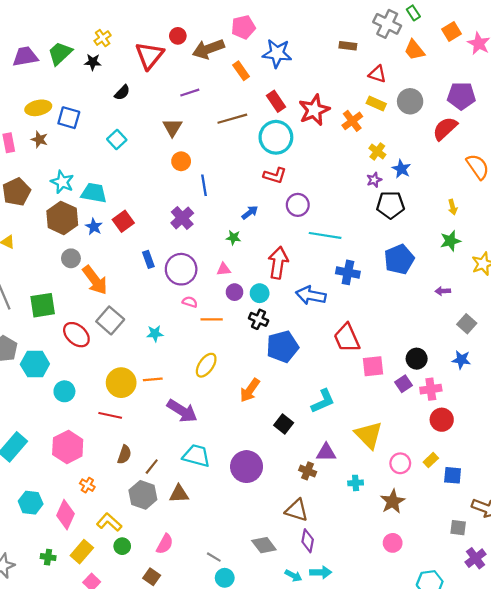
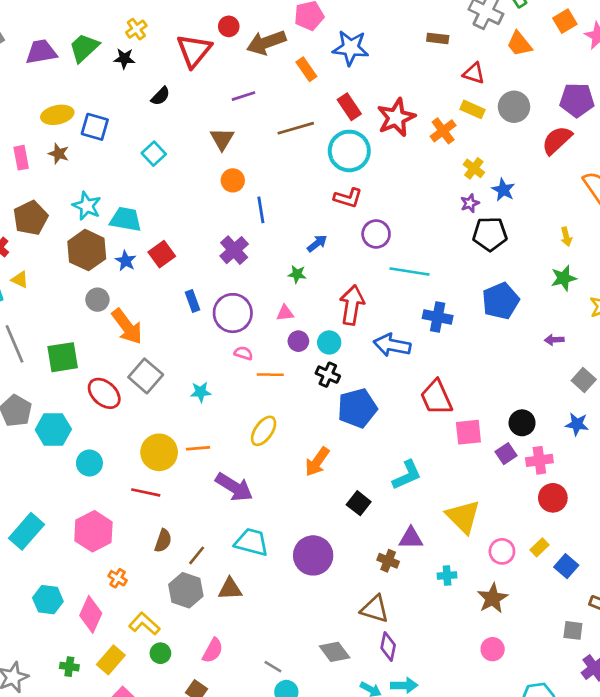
blue square: (453, 475) -> (566, 566), turned 36

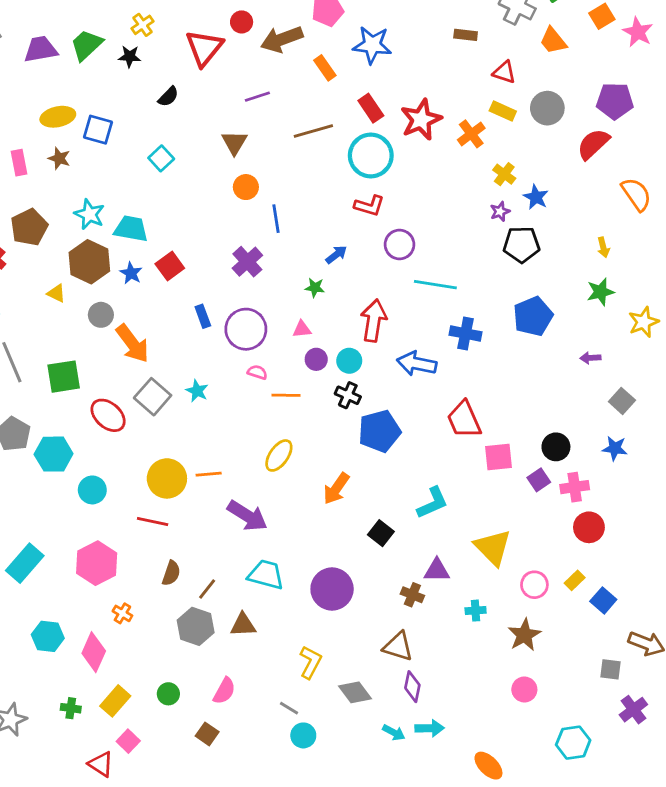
yellow triangle: (20, 280) -> (56, 293), moved
cyan star: (201, 392) -> (197, 391), moved, turned 30
yellow L-shape: (144, 624) -> (310, 662), moved, turned 76

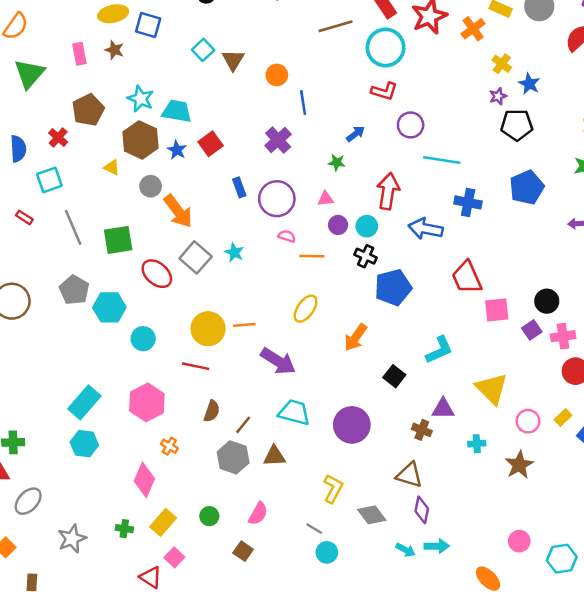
brown triangle: (234, 143) -> (233, 60), moved
cyan hexagon: (48, 636) -> (84, 444), moved
pink circle: (524, 689) -> (519, 541), moved

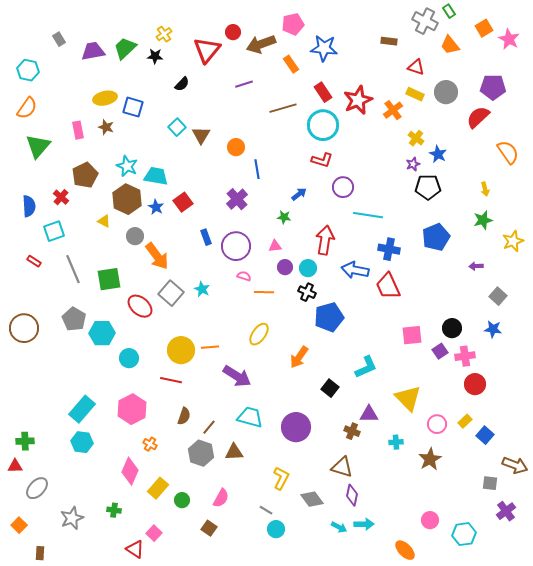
red trapezoid: (467, 277) -> (388, 286), moved
yellow rectangle: (163, 522) -> (158, 488), moved

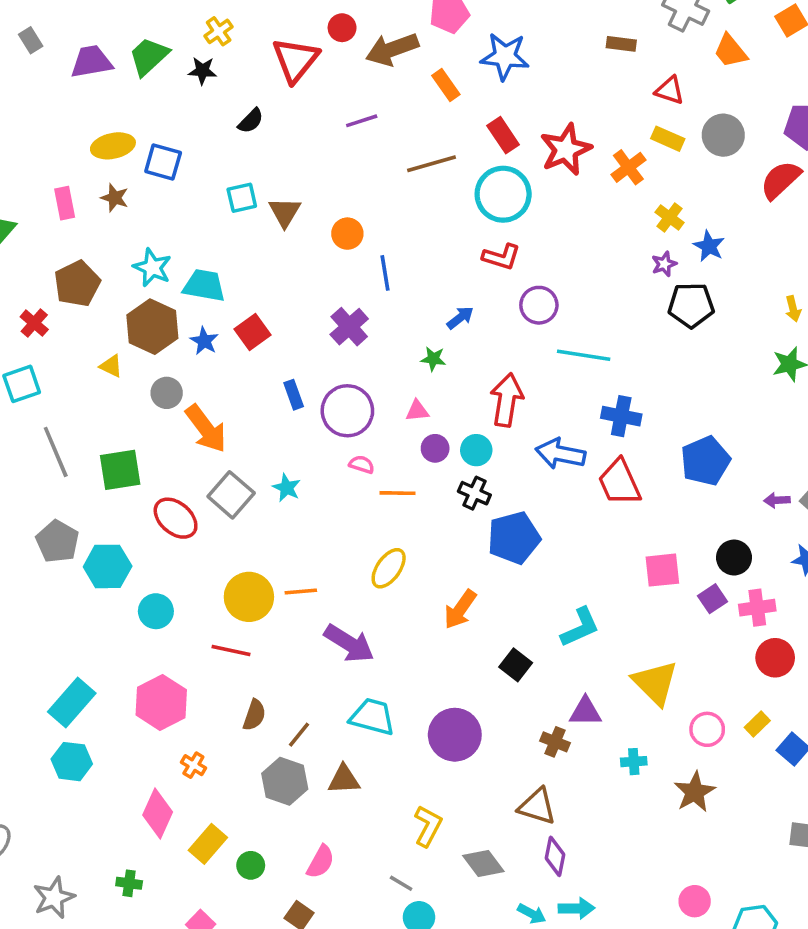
cyan square: (177, 127) -> (242, 198), turned 30
blue pentagon: (436, 237) -> (705, 461), moved
purple arrow: (476, 266) -> (777, 500), moved

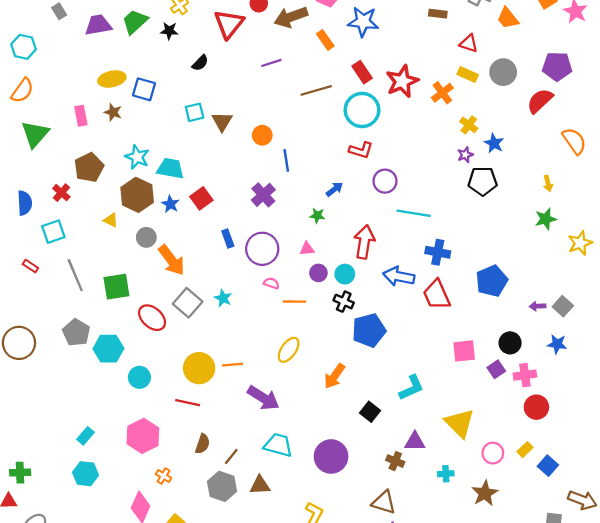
cyan rectangle: (72, 702) -> (86, 436), size x0.6

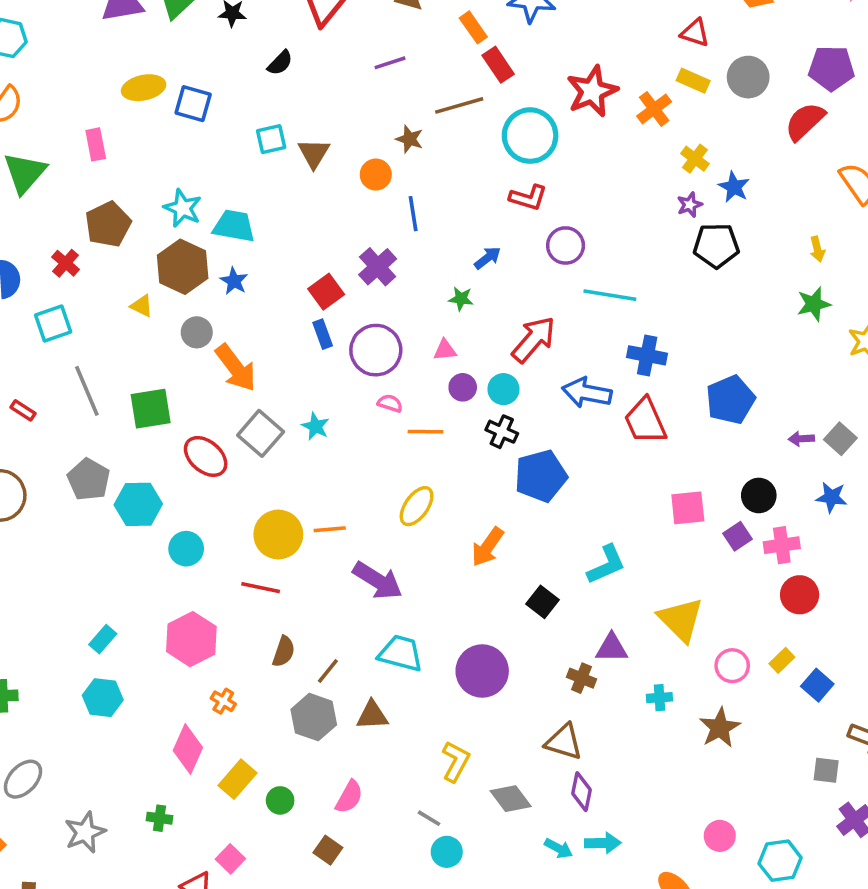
red rectangle: (362, 72) -> (498, 65), moved
brown star: (113, 112) -> (409, 139), moved
red square: (201, 198) -> (326, 292), moved
red arrow: (364, 242) -> (534, 339), turned 32
red rectangle: (30, 266) -> (23, 410), moved

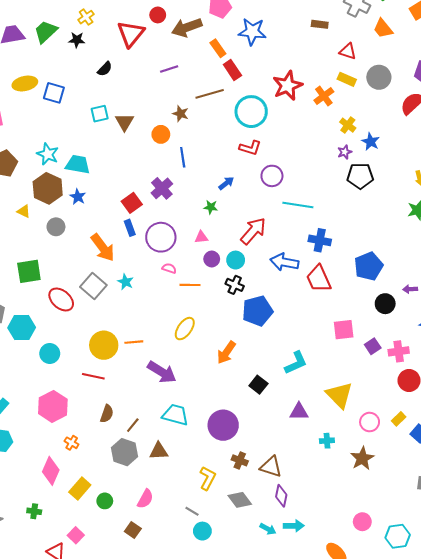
orange arrow: (236, 368) -> (103, 248), moved
black circle: (759, 495) -> (385, 304), moved
brown cross: (581, 678) -> (240, 460), moved

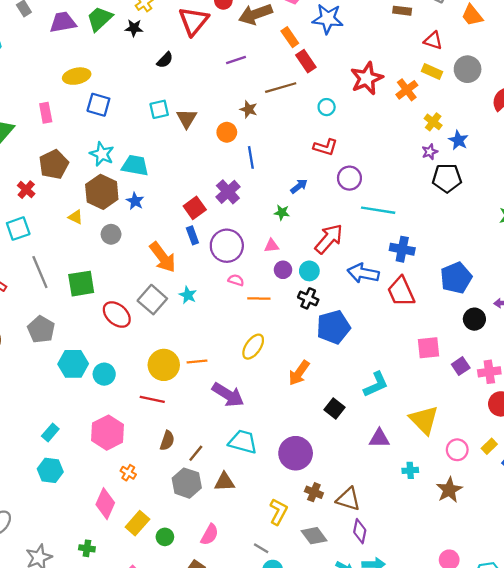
blue square: (54, 93) -> (98, 105), moved
cyan circle: (251, 112) -> (327, 107), size x0.5
cyan hexagon: (22, 328) -> (73, 364), moved

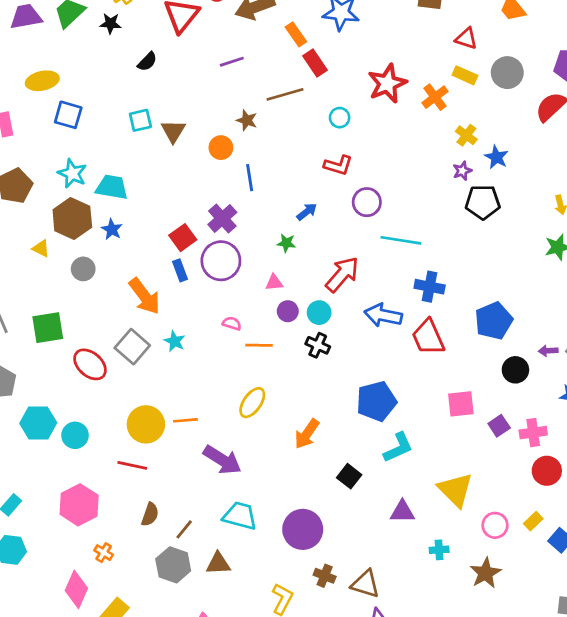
purple circle: (227, 246) -> (221, 261), moved
blue pentagon: (333, 327) -> (376, 401), moved

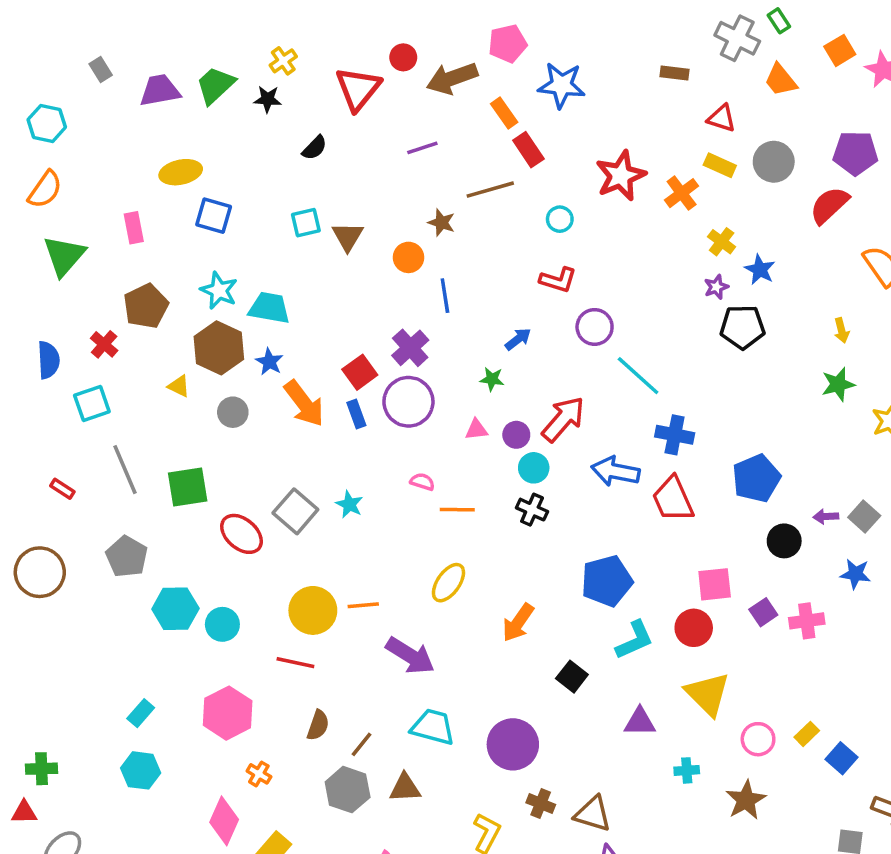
cyan line: (401, 240) -> (638, 376), turned 33
orange arrow: (145, 296) -> (304, 403), moved
purple circle: (288, 311) -> (516, 435), moved
red circle: (547, 471) -> (694, 628), moved

